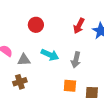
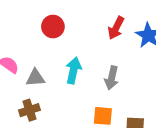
cyan arrow: (50, 55) -> (73, 71), turned -102

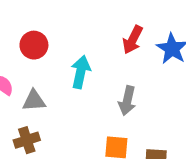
red circle: (53, 27) -> (34, 45), moved
cyan arrow: (73, 71) -> (81, 72), moved

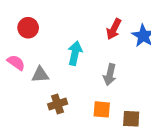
red circle: (34, 45) -> (28, 28), moved
brown cross: (27, 140) -> (58, 104), moved

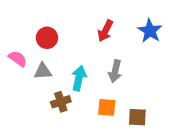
red circle: (28, 28) -> (47, 38), moved
red arrow: (114, 29) -> (105, 31), moved
cyan arrow: (75, 53) -> (79, 78), moved

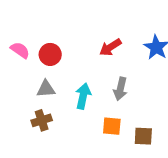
red arrow: (105, 31) -> (110, 47), turned 30
pink semicircle: (18, 59) -> (20, 50), moved
brown cross: (61, 102) -> (42, 120), moved

